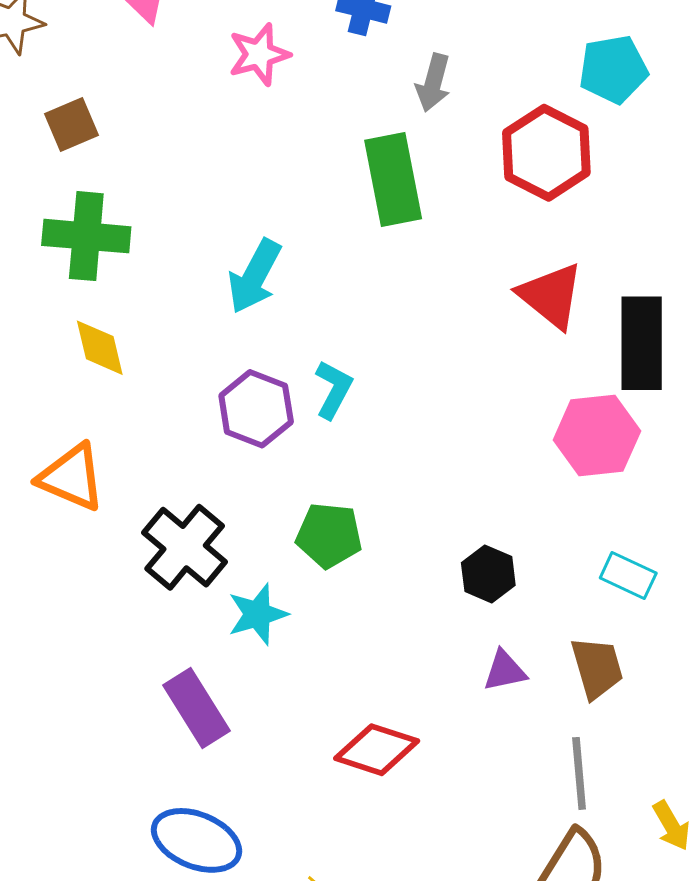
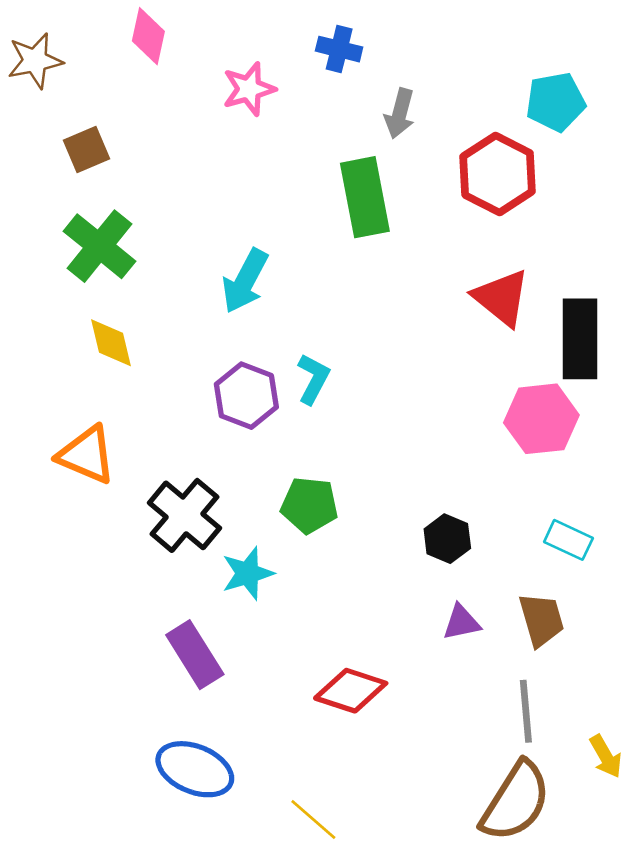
green cross: (86, 236) -> (99, 246), turned 34

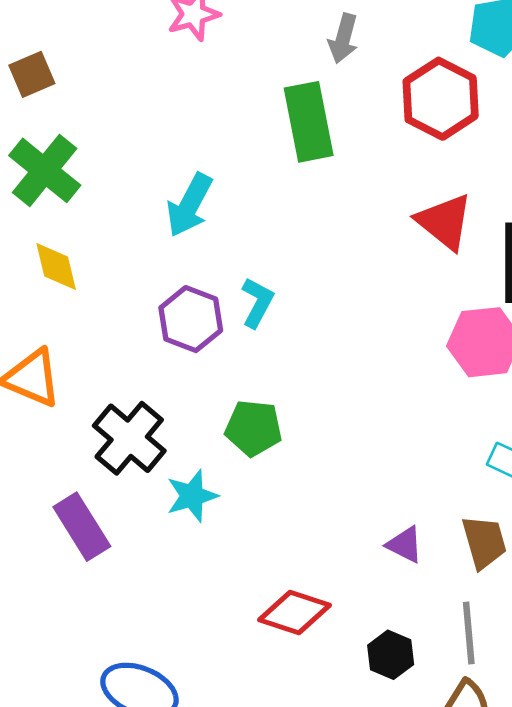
black hexagon: (447, 539) -> (391, 655), moved
purple triangle: (461, 622) -> (405, 545), turned 39
purple rectangle: (195, 655) -> (82, 527), moved

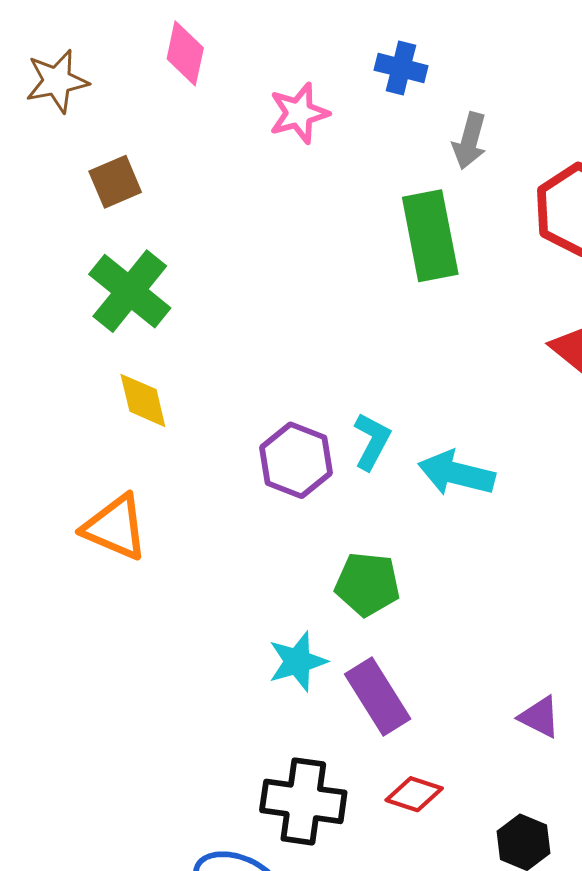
cyan arrow: (189, 205) -> (456, 473), moved, turned 76
black cross: (129, 438) -> (303, 801), moved, turned -32
purple rectangle: (82, 527) -> (378, 696), moved
red diamond: (295, 613) -> (414, 794), size x0.7

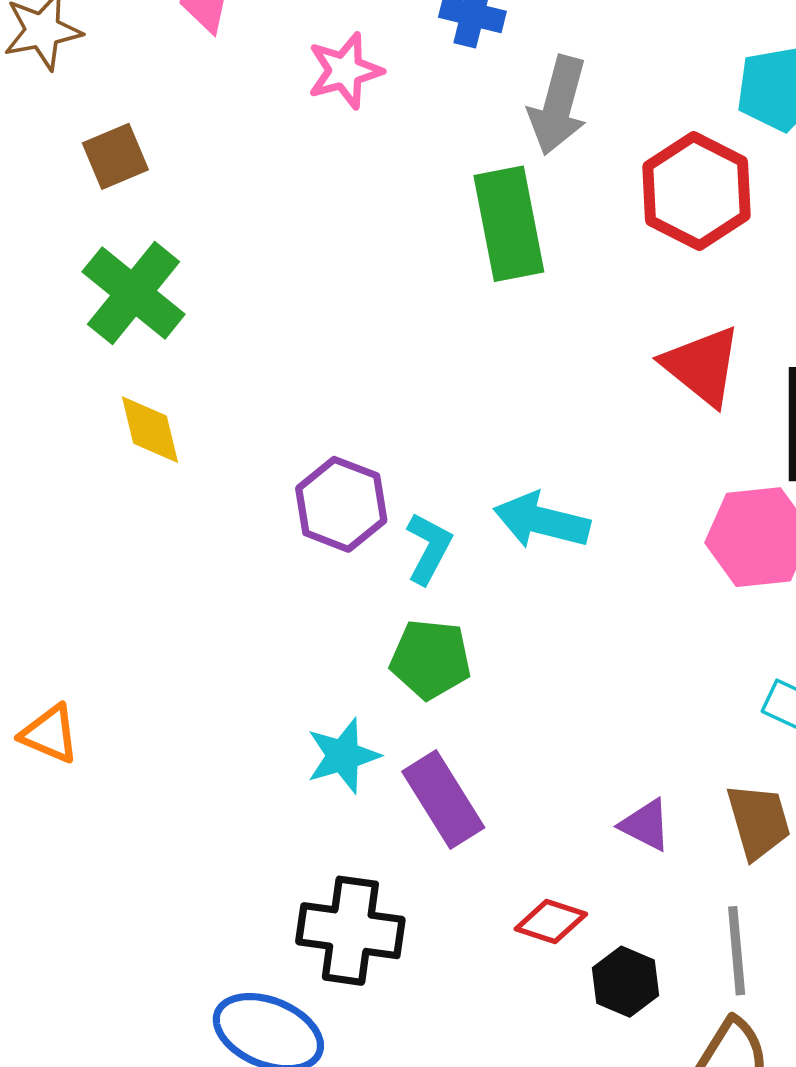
gray arrow: (470, 141) -> (558, 105), size x1.4
cyan L-shape: (372, 441) -> (429, 548), moved
orange triangle: (115, 527) -> (50, 734), moved, size x0.7
red diamond: (414, 794) -> (551, 922), moved

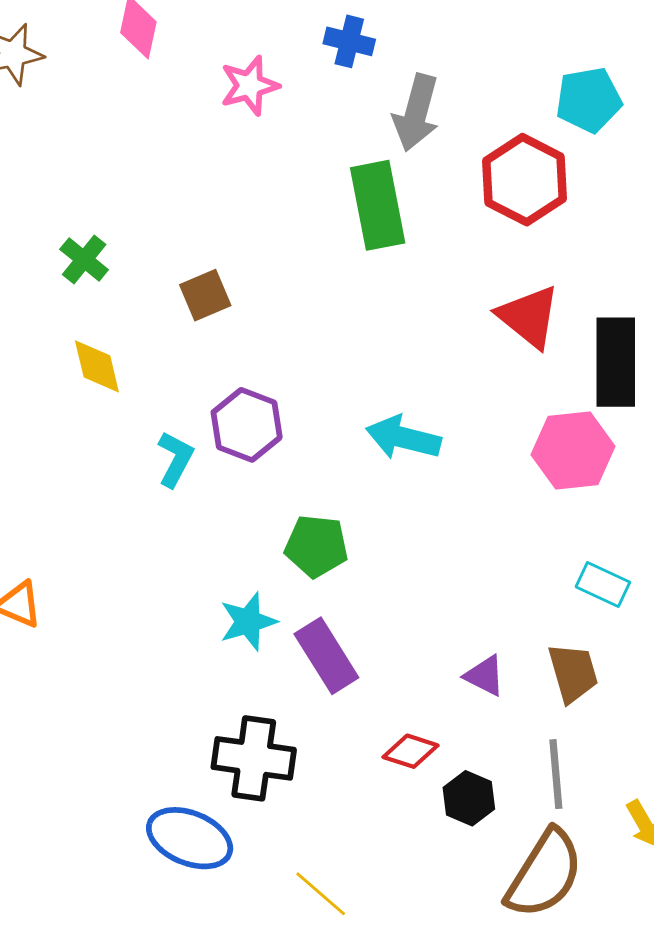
brown square: (115, 156) -> (205, 295), moved
green cross: (134, 293) -> (84, 260), size x0.6
cyan L-shape: (429, 548) -> (175, 459), moved

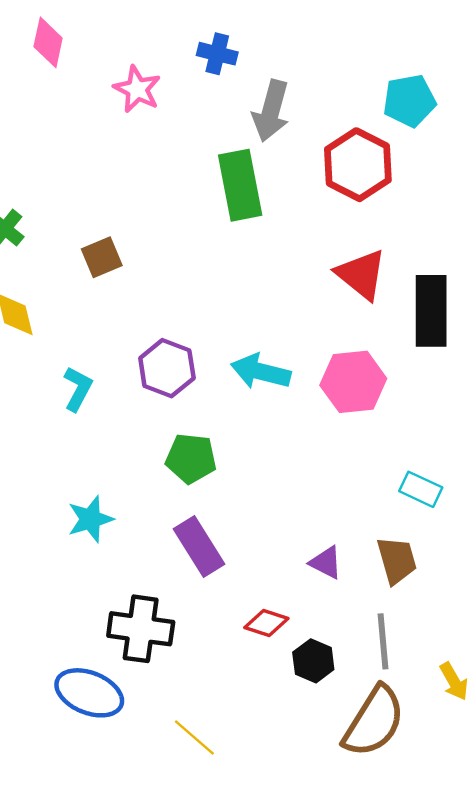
pink star: (249, 86) -> (137, 89), turned -30
purple hexagon: (247, 425) -> (167, 368), moved
pink hexagon: (573, 450) -> (353, 382), moved
cyan star: (248, 622) -> (90, 519), moved

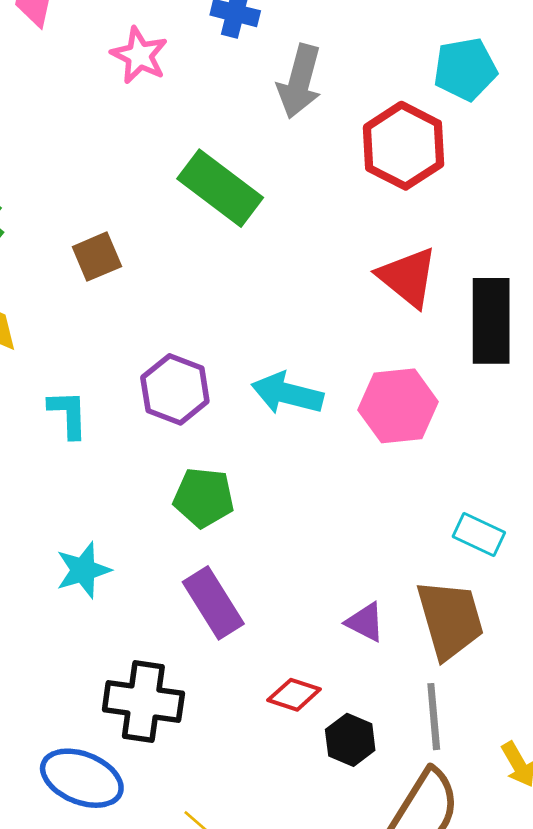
green rectangle: (240, 185) -> (220, 188), moved, turned -42
cyan L-shape: (78, 389) -> (68, 414), turned -30
brown trapezoid: (397, 560) -> (450, 619), size x1.4

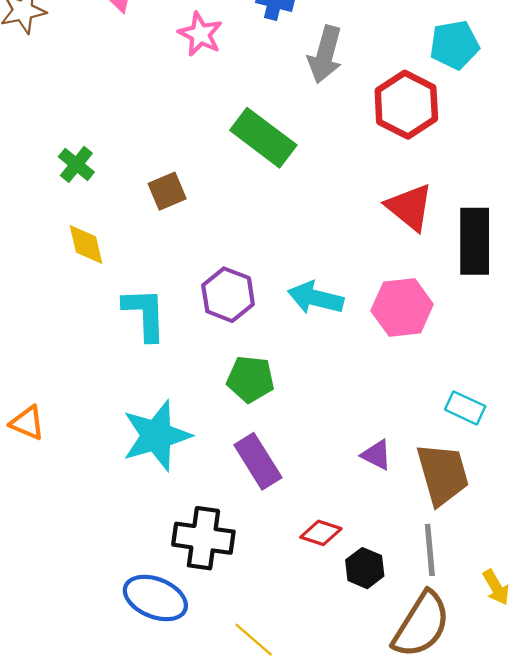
cyan L-shape: (68, 414) -> (145, 314), size x1.4
cyan star: (83, 570) -> (156, 436), size x1.6
purple triangle: (365, 622) -> (376, 455), moved

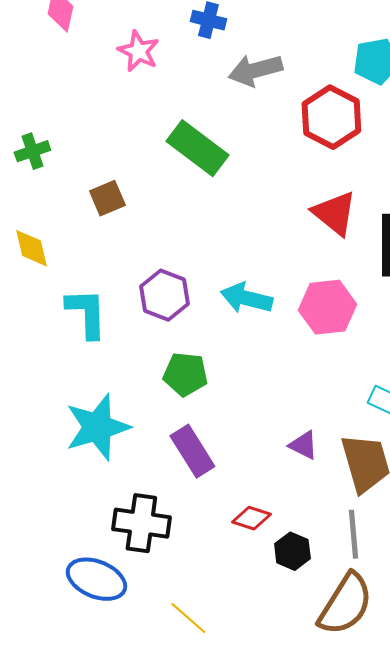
gray arrow: (325, 54) -> (255, 70), turned 60
green cross: (76, 164) -> (32, 151), moved, turned 32

